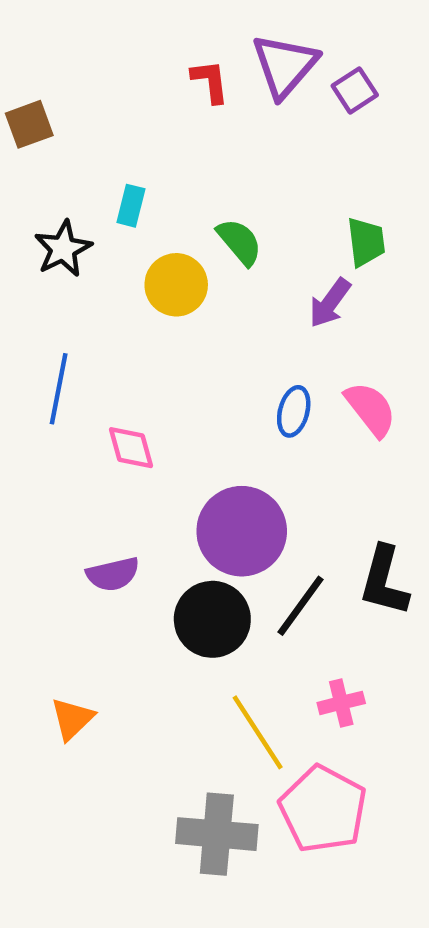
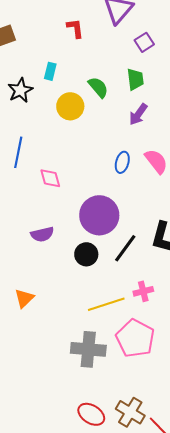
red L-shape: (210, 81) -> (75, 28), moved
purple square: (355, 90) -> (144, 42), moved
green trapezoid: (366, 242) -> (135, 79), moved
black circle: (212, 619) -> (86, 254), size x0.7
yellow line: (258, 732) -> (106, 304), turned -75

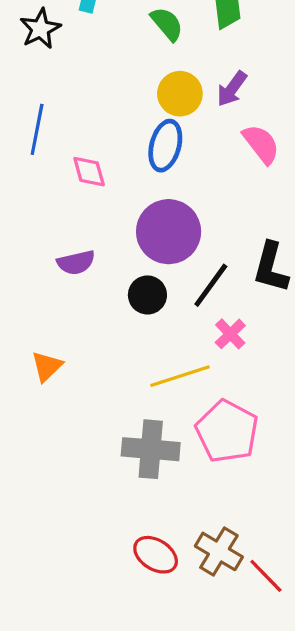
yellow circle: (70, 106) -> (180, 94), moved
purple arrow: (138, 114) -> (232, 89), moved
blue ellipse: (122, 162) -> (165, 146), moved, size x1.4
pink cross: (143, 291) -> (230, 334), moved, turned -30

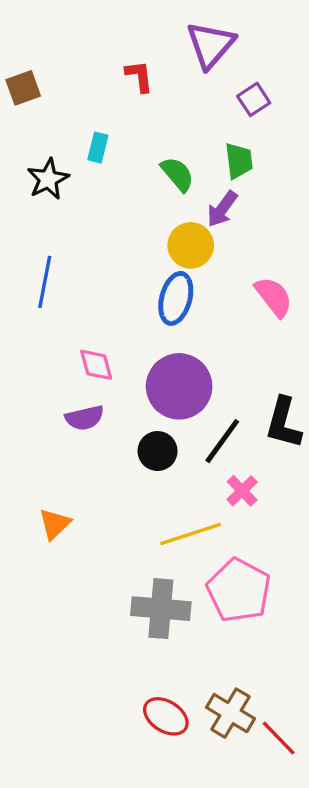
purple arrow: (232, 89) -> (222, 209), moved
pink diamond: (89, 172) -> (96, 365), moved

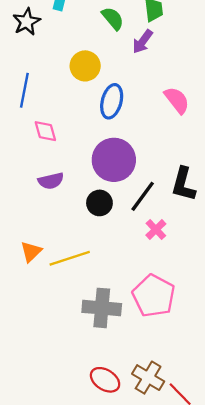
yellow circle: (191, 245) -> (85, 66), moved
pink diamond: (96, 365) -> (45, 131), moved
yellow line: (191, 534) -> (70, 258), moved

